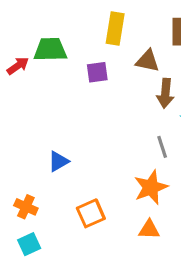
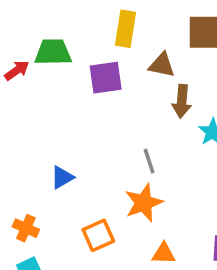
purple square: (97, 72) -> (106, 78), size x1.4
gray line: (162, 147) -> (149, 161), moved
orange star: (151, 187) -> (144, 203), moved

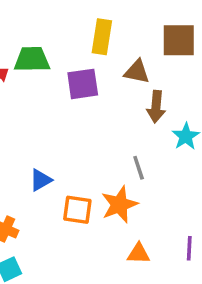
gray line: (149, 161) -> (139, 168), moved
orange square: (98, 235) -> (77, 210), moved, turned 32

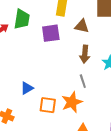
green trapezoid: (32, 59) -> (22, 19), turned 100
brown arrow: (156, 107) -> (85, 54), moved

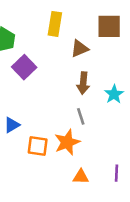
brown triangle: (82, 26) -> (80, 49), turned -35
purple square: (51, 33) -> (24, 67), moved, turned -36

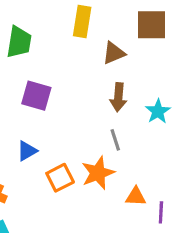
purple square: (24, 67) -> (36, 96), moved, turned -30
orange square: (38, 146) -> (60, 178), turned -35
orange triangle: (81, 177) -> (136, 197), moved

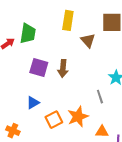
brown triangle: (114, 53) -> (88, 40), turned -49
brown arrow: (118, 97) -> (63, 69), moved
gray line: (115, 140) -> (100, 97), moved

